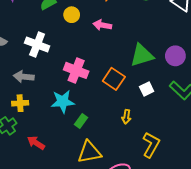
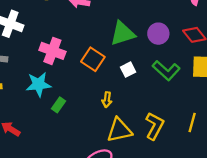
yellow L-shape: (151, 145) -> (155, 126), moved
yellow triangle: (89, 152) -> (119, 130), moved

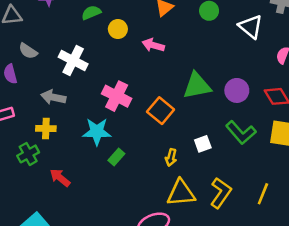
white square: (128, 70) -> (203, 144), moved

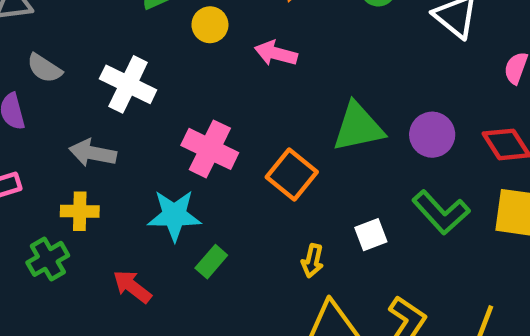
red arrow: (60, 178) -> (132, 287), moved

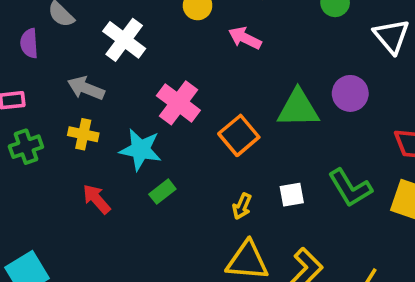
purple circle: (432, 135) -> (350, 93), moved
yellow cross: (80, 211) -> (83, 134), moved
green cross: (48, 259) -> (26, 147), moved

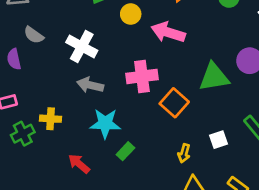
pink arrow: (245, 38) -> (168, 32), size x1.4
gray arrow: (86, 88) -> (90, 85), moved
pink cross: (178, 103) -> (142, 76), moved, turned -36
yellow cross: (83, 134) -> (51, 119), moved

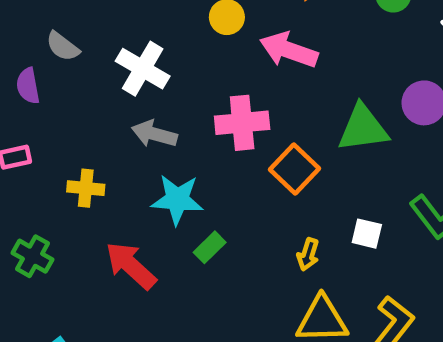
green cross: (23, 134) -> (32, 256), moved, turned -35
white square: (219, 140) -> (367, 234), turned 30
red arrow: (79, 164) -> (131, 265), size x1.4

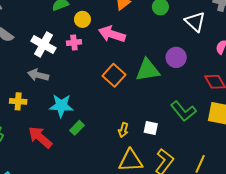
pink cross: (242, 123) -> (74, 43), moved, size x0.6
gray arrow: (154, 134) -> (38, 75), moved
orange square: (295, 169) -> (114, 75), moved
white square: (367, 234) -> (151, 128), moved

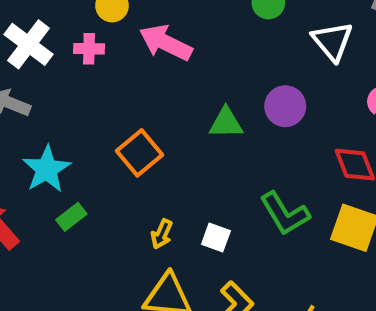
green triangle: (148, 70) -> (226, 123), size x0.7
orange square: (114, 75) -> (139, 153), moved
cyan star: (61, 106) -> (47, 169), turned 30

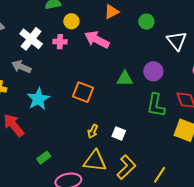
orange square: (139, 153) -> (83, 92), turned -30
green L-shape: (285, 214) -> (156, 105), moved, turned 40
green rectangle: (71, 217) -> (44, 158), moved

